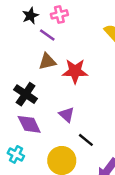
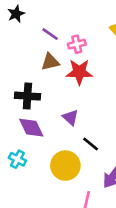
pink cross: (59, 14) -> (77, 44), moved
black star: (30, 16) -> (16, 14), moved
black cross: (26, 94) -> (27, 96), turned -30

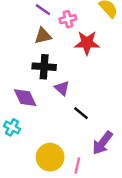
red star: (79, 72) -> (87, 43), moved
black cross: (27, 96) -> (44, 67), moved
yellow circle: (65, 166) -> (50, 157), moved

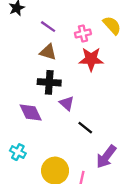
pink cross: (68, 19) -> (83, 34), moved
brown triangle: (43, 36) -> (48, 52), turned 30
cyan cross: (12, 127) -> (18, 152), moved

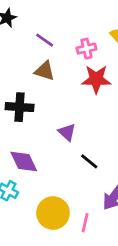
black cross: (49, 82) -> (20, 107), moved
purple diamond: (31, 113) -> (24, 161), moved

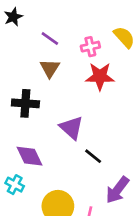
brown triangle: (45, 71) -> (50, 68), turned 45
purple triangle: (67, 132) -> (71, 128), size x1.4

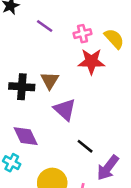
yellow semicircle: (124, 37) -> (114, 39), moved
brown triangle: (50, 68) -> (50, 80), moved
black line: (93, 156) -> (85, 146), moved

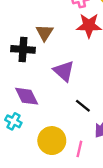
brown triangle: (50, 80) -> (45, 33), moved

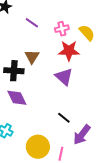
purple triangle: (64, 71) -> (64, 77), moved
purple diamond: (27, 96) -> (17, 98), moved

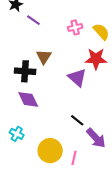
purple line: (32, 23) -> (33, 20), moved
red star: (69, 51) -> (96, 59), moved
purple arrow: (82, 135) -> (96, 138), turned -80

